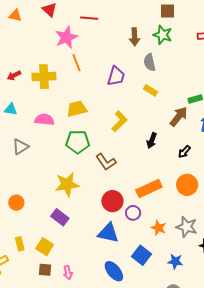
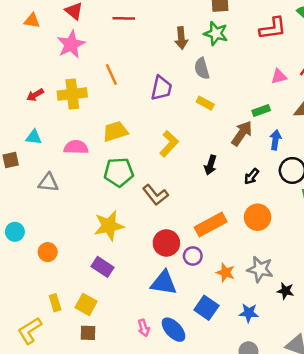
pink star: (66, 37) -> (71, 44), moved
gray triangle: (20, 147) -> (48, 183), turned 42
pink arrow: (68, 273) -> (144, 328), moved

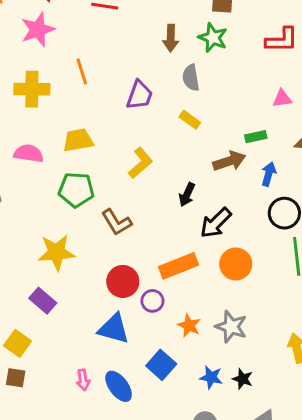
brown arrow: (242, 133) -> (229, 161), turned 30
black arrow: (252, 176) -> (216, 223), moved, size x1.6
black star: (285, 291) -> (243, 379), moved

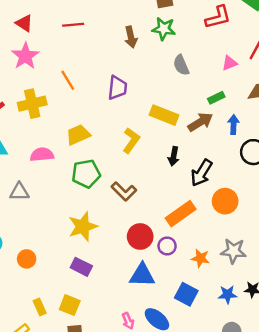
gray semicircle: (191, 78) -> (181, 65), moved
yellow rectangle: (190, 120) -> (164, 115), moved, size x1.6

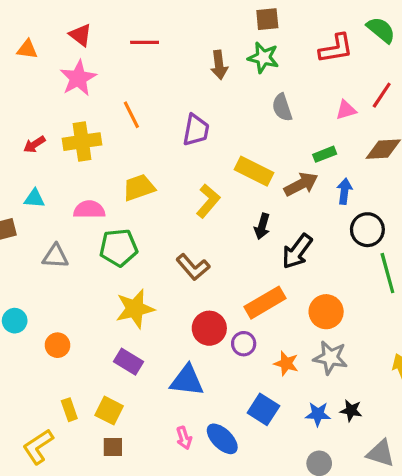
green pentagon: (86, 174) -> (119, 248), moved
orange circle: (225, 201) -> (326, 312), moved
blue triangle: (142, 275) -> (187, 380), moved

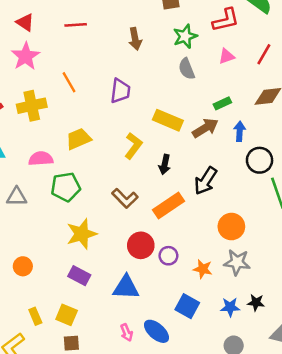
green star: (263, 58) -> (185, 36), moved, turned -30
pink triangle: (346, 110) -> (227, 56), moved
black arrow: (262, 226) -> (165, 164), moved
orange rectangle: (265, 303) -> (168, 205), moved

